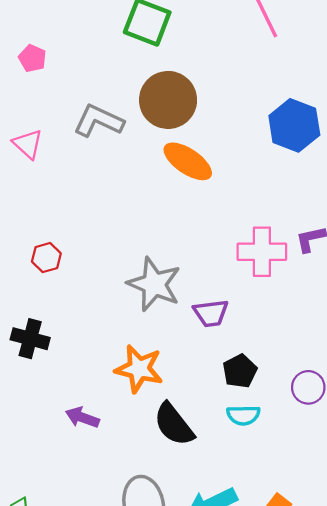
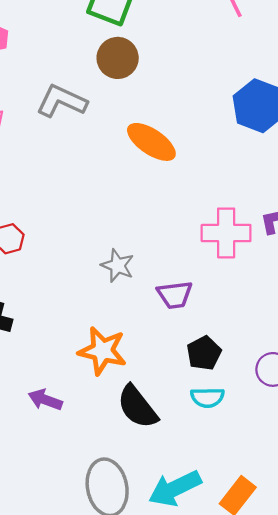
brown circle: (168, 100) -> (118, 58), moved, size x0.7
gray star: (154, 284) -> (118, 266), size x0.6

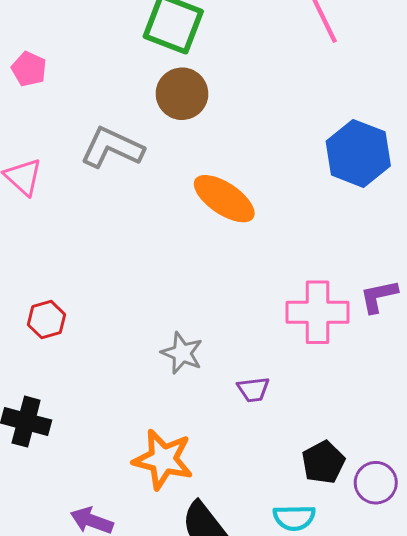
purple trapezoid: (175, 295) -> (253, 389), size x0.7
black pentagon: (204, 353) -> (323, 462), moved

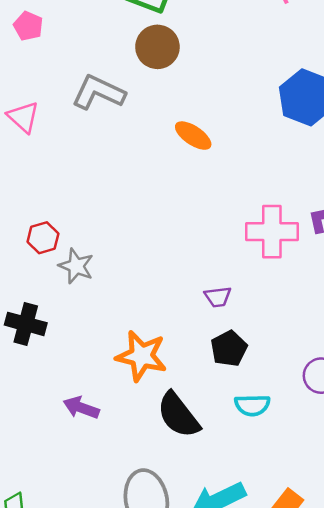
orange ellipse: (224, 199) -> (193, 136), size x0.7
gray star: (182, 353) -> (76, 266), moved
black pentagon: (323, 462) -> (229, 349), moved

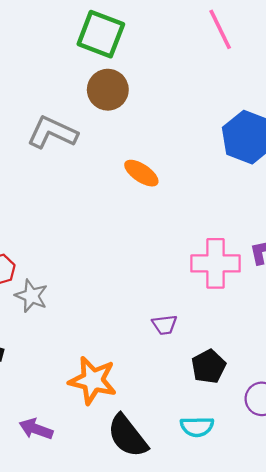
black pentagon: (229, 349) -> (209, 366), moved

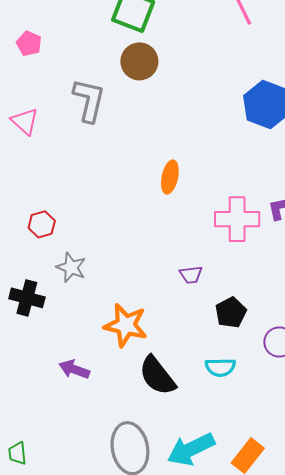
gray L-shape: (52, 133) -> (89, 100), turned 78
orange ellipse: (141, 173) -> (170, 177), moved, turned 68
gray star: (31, 296) -> (71, 267), moved

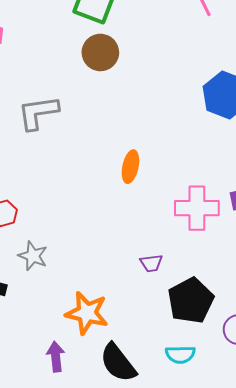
gray L-shape: (89, 100) -> (38, 113), moved, turned -111
black pentagon: (231, 313) -> (191, 301), size x1.5
purple arrow: (74, 369) -> (56, 357), moved, turned 64

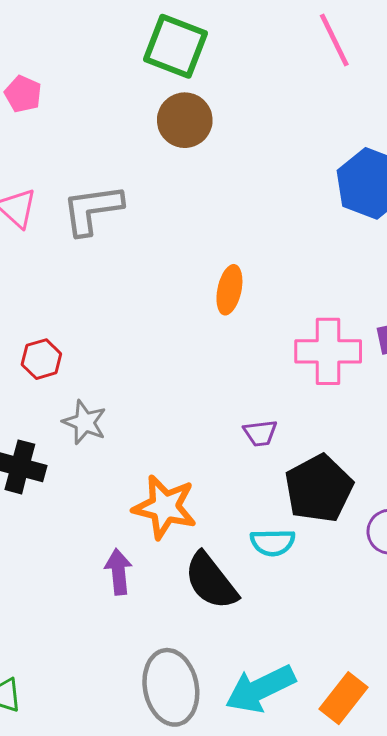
cyan semicircle: (180, 355) -> (273, 542), moved

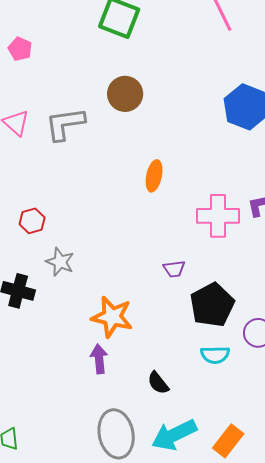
brown circle: (185, 120) -> (125, 94), moved
cyan semicircle: (273, 542) -> (215, 355), moved
purple arrow: (118, 572) -> (99, 359), moved
black semicircle: (211, 581) -> (158, 383), moved, size x0.6

